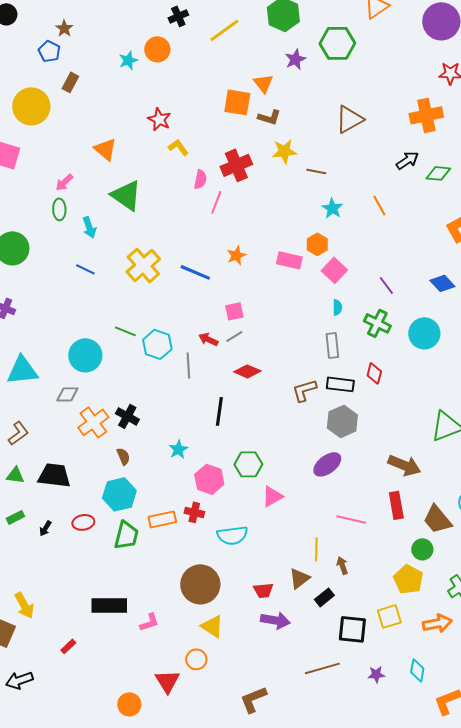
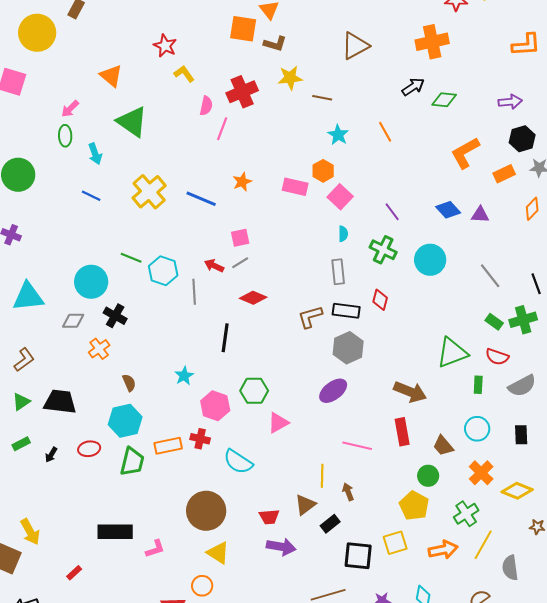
black cross: (127, 416) -> (115, 316), moved
orange cross: (93, 422) -> (99, 349), size x0.7
green triangle: (15, 475) -> (21, 402), turned -42
brown trapezoid: (437, 519) -> (443, 446), size x0.7
cyan semicircle: (232, 535) -> (238, 462), turned 40

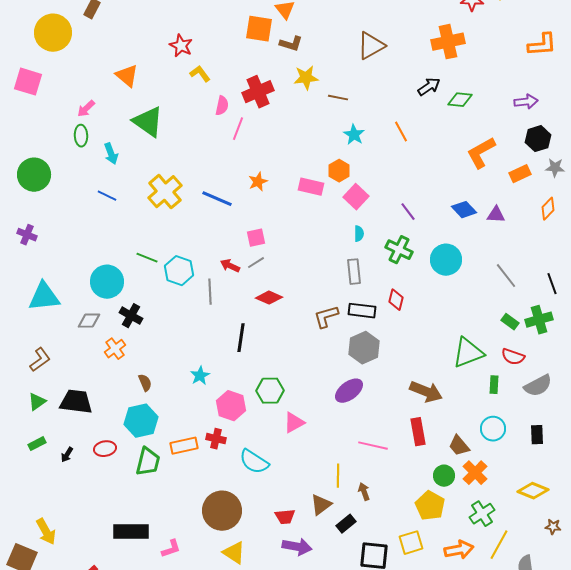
orange cross: (481, 473) -> (475, 473), moved

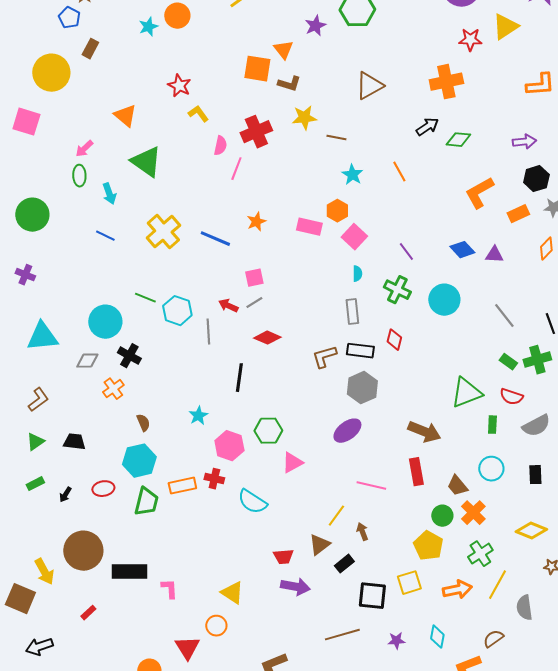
black trapezoid: (76, 402) -> (74, 442), size x0.7
yellow line: (338, 476) -> (336, 516), turned 35
brown circle: (222, 511) -> (83, 551), moved
pink L-shape: (171, 549) -> (169, 589), turned -75

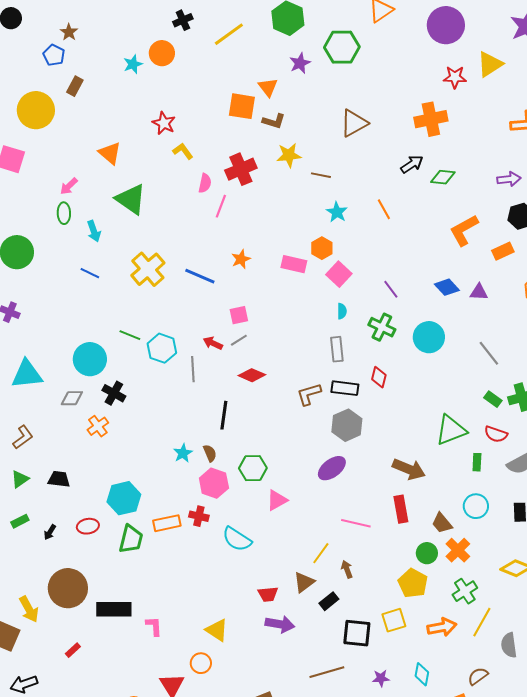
brown semicircle: (143, 423) -> (210, 453), moved

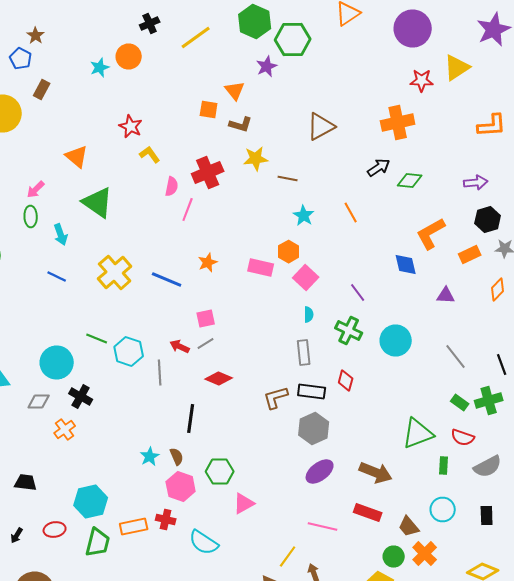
green hexagon: (342, 47) -> (293, 40), moved
orange square: (242, 106) -> (209, 110), size x0.7
blue diamond: (447, 287) -> (406, 264), moved, turned 30
purple ellipse: (332, 468) -> (320, 472), moved
red rectangle: (401, 509) -> (368, 512), turned -60

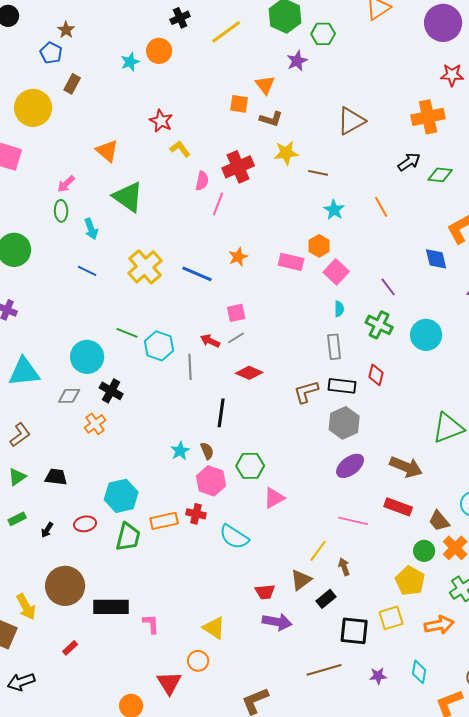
green hexagon: (293, 40) -> (323, 34), size x0.7

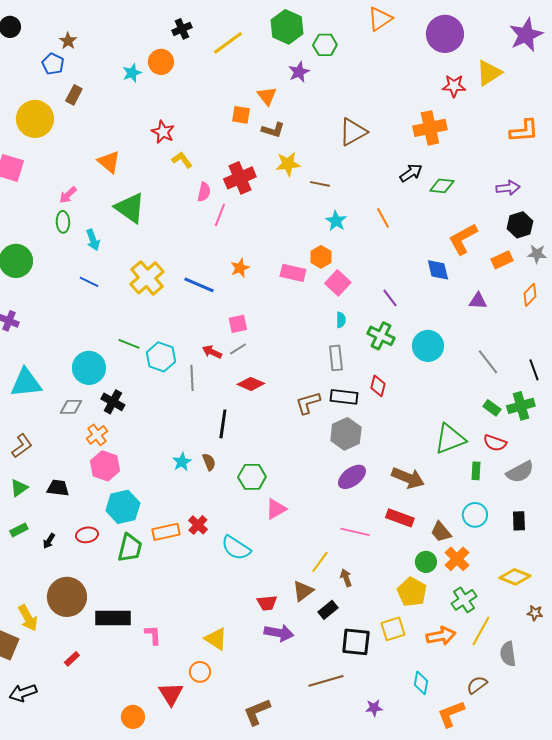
pink hexagon: (211, 481) -> (105, 466), moved
red cross: (196, 514) -> (198, 525), turned 30
purple star: (378, 676) -> (374, 708), moved

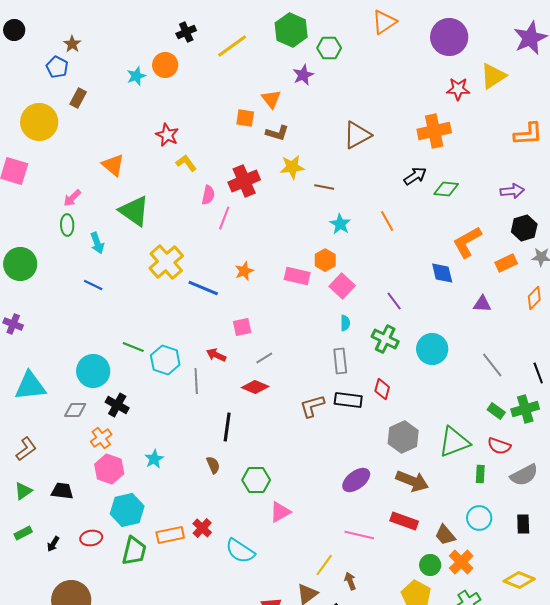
yellow cross: (147, 278) -> (166, 262), moved
gray line: (238, 349) -> (264, 358), moved
gray hexagon: (346, 434) -> (403, 437), moved
cyan star: (182, 462) -> (154, 459), moved

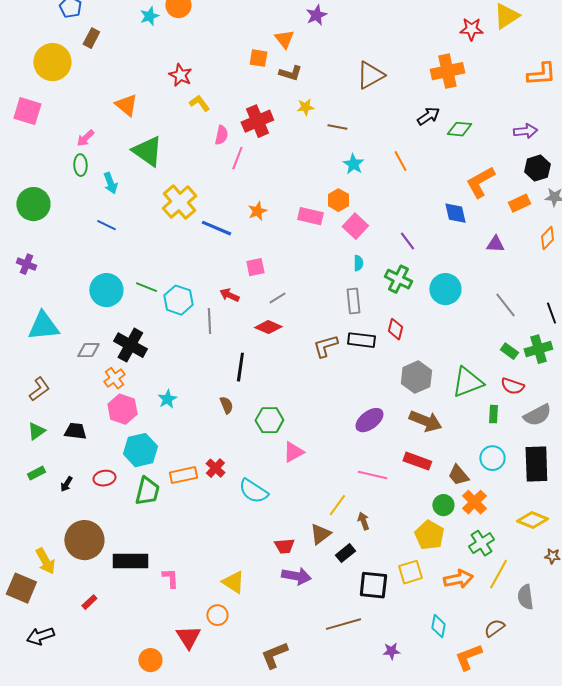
yellow star: (292, 167) -> (305, 107), size x0.7
cyan circle: (93, 371) -> (106, 290), moved
black cross: (117, 405) -> (130, 345), size x1.4
black rectangle: (523, 524) -> (536, 464), size x1.8

